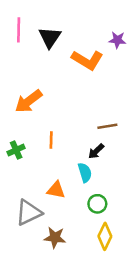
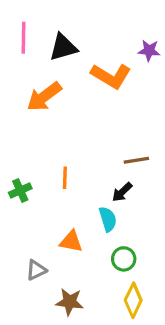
black triangle: (50, 37) -> (63, 47), turned 40
orange arrow: (29, 101) -> (44, 97), moved
gray triangle: (29, 213) -> (36, 270), size x0.6

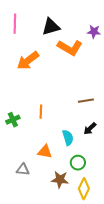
black triangle: (63, 47) -> (51, 27), moved
black arrow: (122, 192) -> (90, 129), moved
gray triangle: (36, 270) -> (23, 170), turned 32
brown star: (70, 302) -> (60, 180), moved

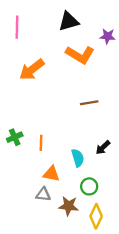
black triangle: (51, 27) -> (69, 21), moved
brown line: (86, 101) -> (89, 103), moved
orange line: (41, 112) -> (41, 143), moved
gray triangle: (23, 170) -> (43, 194), moved

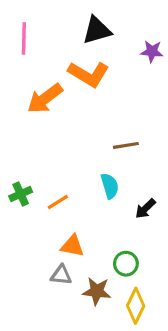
orange L-shape: (80, 55) -> (89, 74), moved
orange line: (41, 143) -> (58, 202), turned 56
cyan semicircle: (78, 158) -> (110, 186), moved

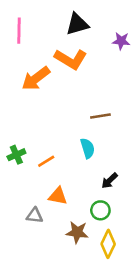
black arrow: (145, 209) -> (110, 181), moved
gray triangle: (61, 275) -> (35, 216), moved

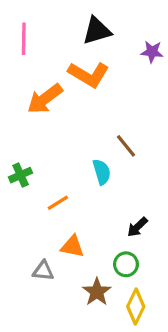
brown line: (100, 116) -> (126, 146), turned 60
cyan semicircle: (88, 148) -> (102, 172), moved
green cross: (16, 155) -> (21, 175), moved
brown star: (77, 232) -> (97, 292), turned 30

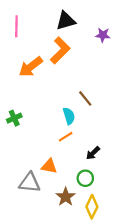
orange L-shape: (89, 74) -> (60, 50), turned -76
orange line: (58, 203) -> (66, 137), moved
gray triangle: (43, 271) -> (30, 183), size x1.5

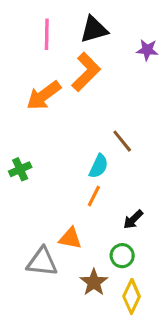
pink line: (16, 26) -> (47, 34), moved
cyan semicircle: (69, 116) -> (99, 166), turned 42
orange line: (66, 137) -> (94, 196), turned -32

